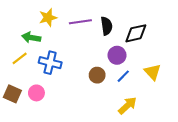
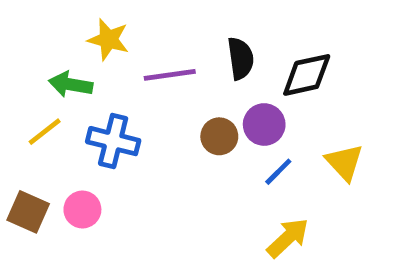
yellow star: (48, 18) -> (108, 40), turned 30
purple line: (80, 22) -> (170, 75), moved
brown circle: (97, 75) -> (219, 136), moved

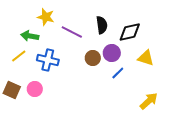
purple line: (170, 75) -> (72, 32), turned 35
yellow triangle: (344, 162) -> (146, 58), moved, turned -30
yellow arrow: (288, 238) -> (149, 101), moved

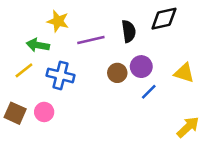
purple line: (72, 32) -> (91, 40), turned -40
black diamond: (130, 32) -> (164, 19), moved

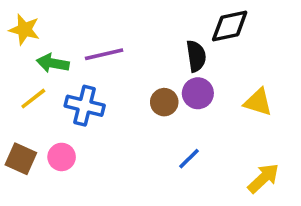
yellow star: (58, 21) -> (24, 30), moved
black semicircle: (129, 31) -> (196, 56), moved
purple line: (91, 40) -> (104, 54), moved
blue line: (149, 92) -> (189, 159), moved

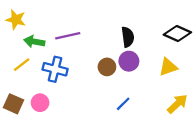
black diamond: (230, 26) -> (177, 33), moved, turned 36
yellow triangle: (258, 102) -> (168, 67), turned -36
yellow arrow: (263, 178) -> (177, 104), moved

